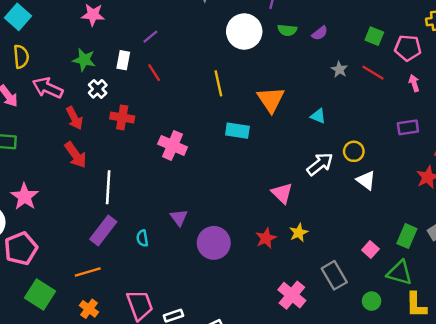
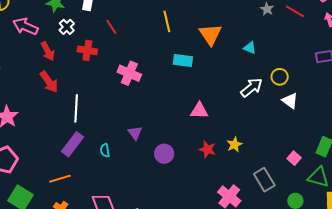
red line: (154, 73) -> (111, 27), moved
pink triangle: (282, 193) -> (199, 111), moved, turned -42
red star: (266, 238) -> (207, 149), turned -30
purple circle: (214, 243) -> (164, 154), size x0.7

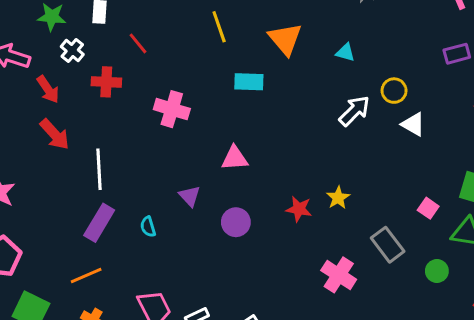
pink triangle: (199, 111) -> (235, 158), moved

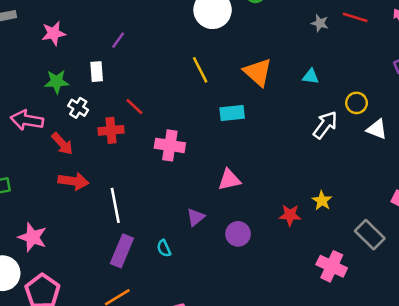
red line: (138, 43) -> (134, 107), moved
red arrow: (55, 134) -> (73, 181), turned -32
purple triangle: (190, 196) -> (196, 217), turned 42

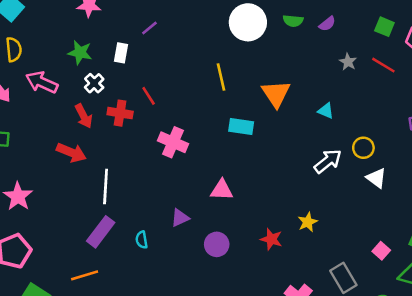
red arrow: (62, 144) -> (84, 116), moved
yellow star: (322, 201) -> (308, 222), moved

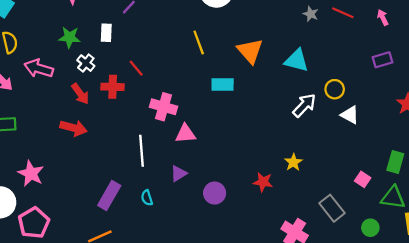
cyan triangle: (326, 111) -> (297, 60), size x1.6
white line: (106, 186) -> (141, 151), moved
pink triangle: (222, 190) -> (186, 134), moved

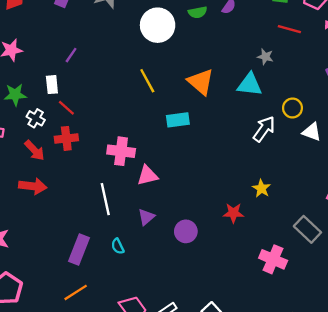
gray star: (311, 14) -> (265, 57), moved
red line: (136, 68) -> (66, 108), moved

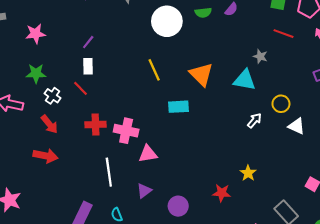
white rectangle: (52, 85) -> (88, 66), moved
white arrow: (264, 129) -> (254, 120), size x0.7
red cross: (66, 138) -> (96, 124), moved

